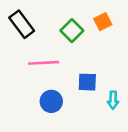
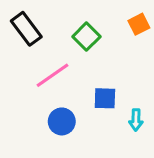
orange square: (103, 22) -> (139, 24), moved
pink line: (44, 63) -> (52, 75), turned -32

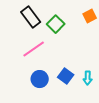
black rectangle: (26, 29) -> (31, 17), moved
blue square: (105, 98) -> (66, 76), moved, turned 35

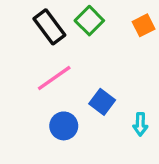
green square: (56, 24) -> (89, 21), moved
blue square: (66, 76) -> (102, 102), moved

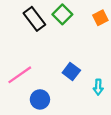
pink line: (54, 78) -> (20, 75), moved
blue circle: (64, 126) -> (40, 99), moved

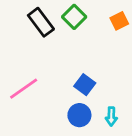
cyan arrow: (98, 87) -> (111, 116), moved
blue circle: (40, 99) -> (79, 115), moved

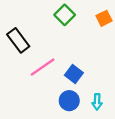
black rectangle: (41, 22) -> (18, 40), moved
pink line: (24, 89) -> (43, 67), moved

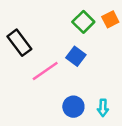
green square: (65, 15) -> (83, 22), moved
blue square: (74, 74) -> (76, 56), moved

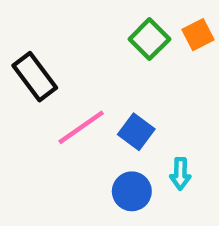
blue square: (76, 56) -> (136, 132), moved
cyan arrow: (103, 108) -> (180, 174), moved

